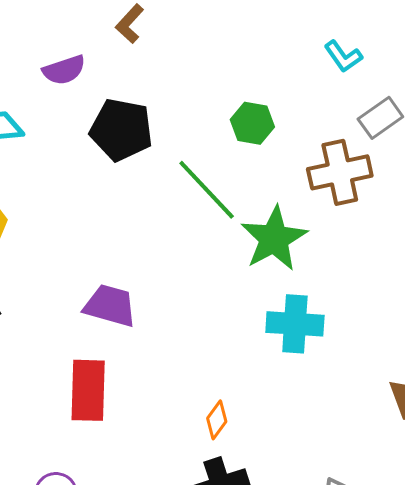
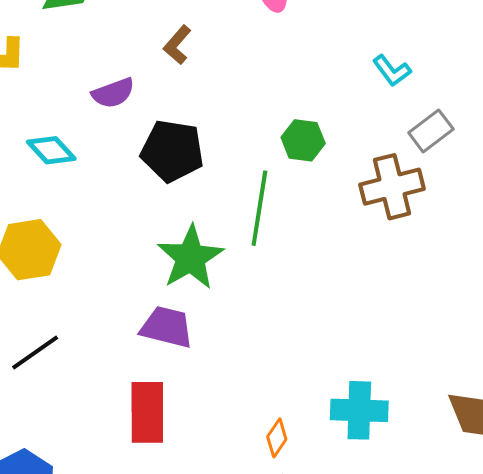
green line: (207, 190) -> (259, 208), turned 54
green star: (274, 239) -> (190, 258), moved
cyan cross: (295, 324) -> (359, 410), moved

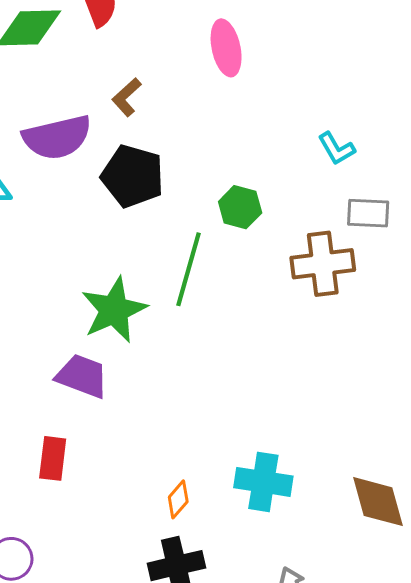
purple semicircle: (113, 93) -> (57, 137), size x1.6
gray rectangle: (431, 131) -> (368, 213), turned 33
black pentagon: (172, 151) -> (133, 176), moved
red rectangle: (147, 412) -> (53, 458), size x0.7

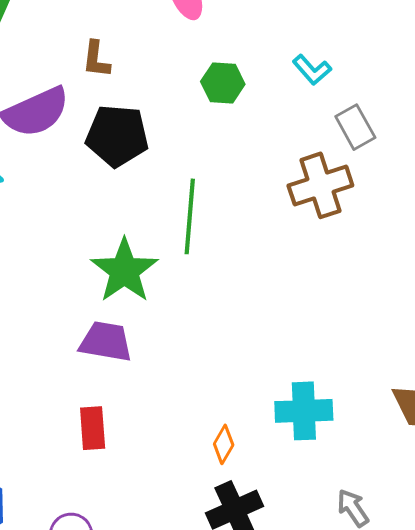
brown L-shape: (127, 97) -> (96, 59), turned -30
green hexagon: (240, 207) -> (223, 83), moved
gray rectangle: (368, 213) -> (355, 127), turned 69

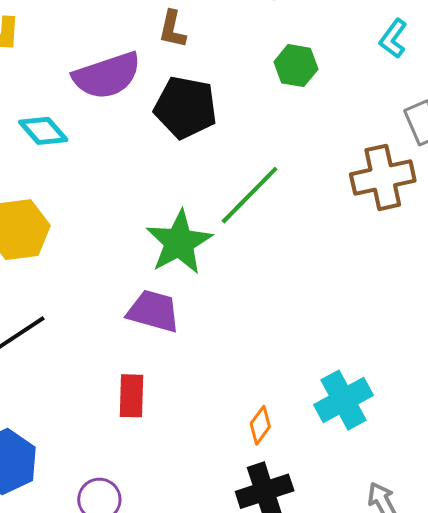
cyan L-shape: (312, 70) -> (393, 39), moved, turned 72
green line: (190, 216) -> (250, 195), turned 34
cyan cross: (304, 411) -> (343, 400), turned -32

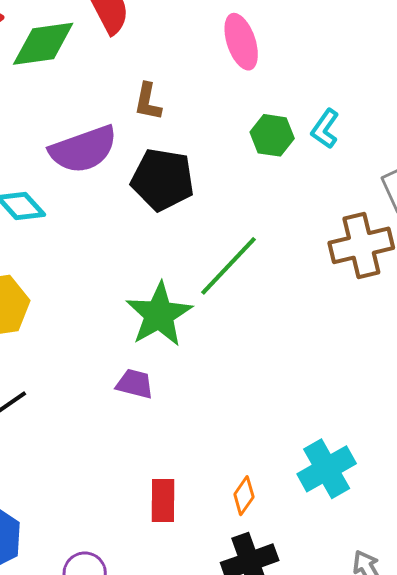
cyan L-shape: (393, 39) -> (325, 129), moved
purple trapezoid: (153, 311) -> (135, 384), size x0.7
red rectangle: (131, 396) -> (163, 501), moved

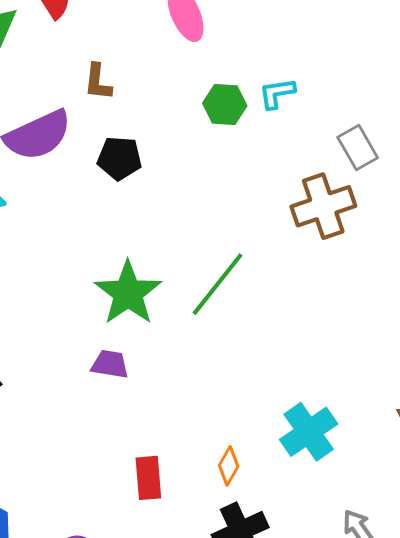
cyan L-shape: (325, 129) -> (277, 93), turned 51
black pentagon: (163, 180) -> (120, 158), size x0.7
green line: (229, 266) -> (218, 284), moved

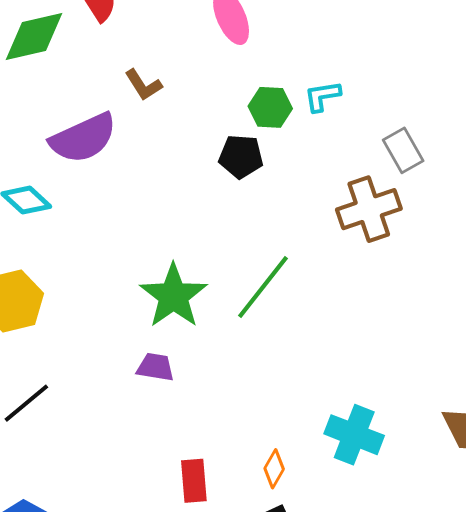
brown L-shape: (98, 82) -> (143, 85), turned -39
black pentagon: (120, 158) -> (241, 157), moved
cyan cross: (309, 432) -> (354, 435), turned -34

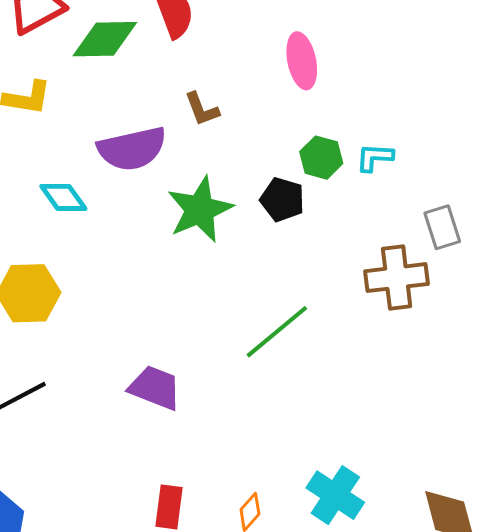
green star: (173, 296) -> (200, 210), moved
purple trapezoid: (155, 367) -> (155, 388), size x1.4

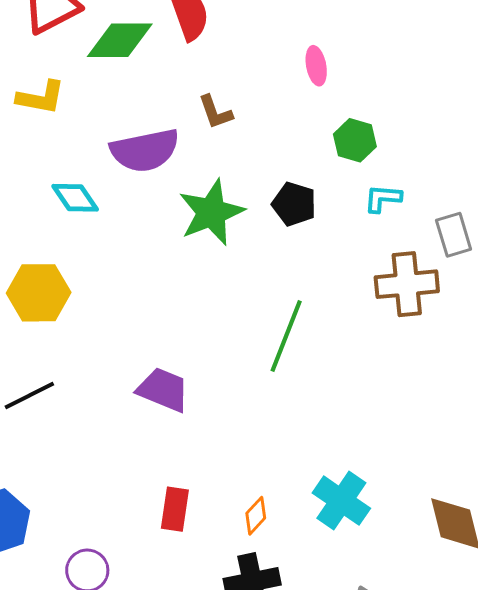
pink ellipse: (302, 61) -> (316, 66), size x0.7
cyan L-shape: (375, 157) -> (383, 198), moved
green hexagon: (321, 158) -> (355, 140), moved
green line: (277, 332) -> (286, 336), turned -30

